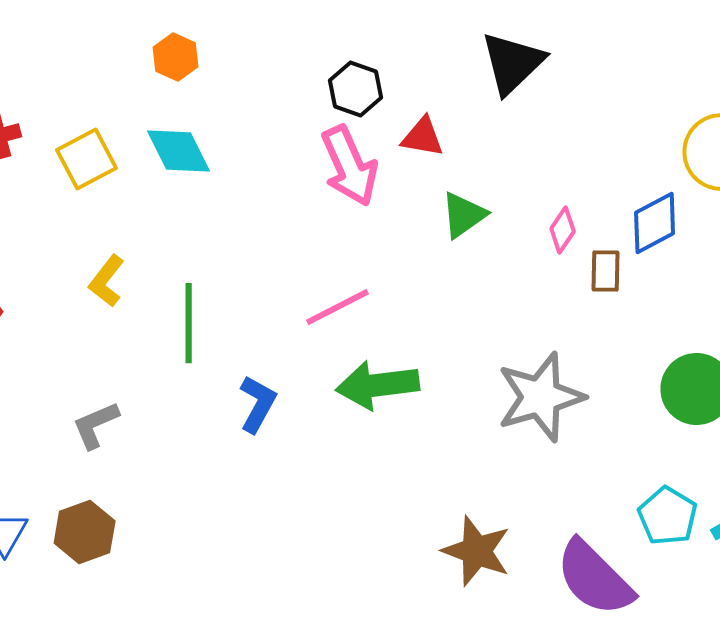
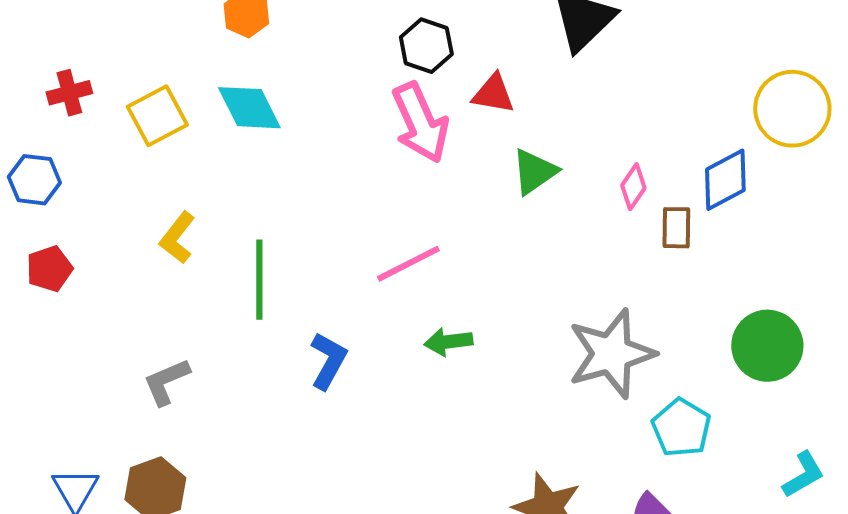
green arrow: (378, 385) -> (448, 342), size x0.6
cyan pentagon: (668, 516) -> (681, 428), moved

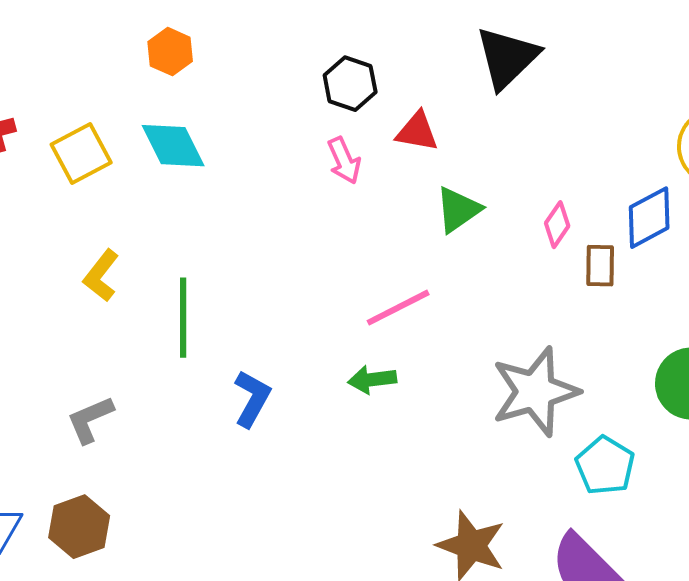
pink arrow: (420, 123) -> (344, 161), size x0.6
pink line: (408, 264) -> (398, 308), moved

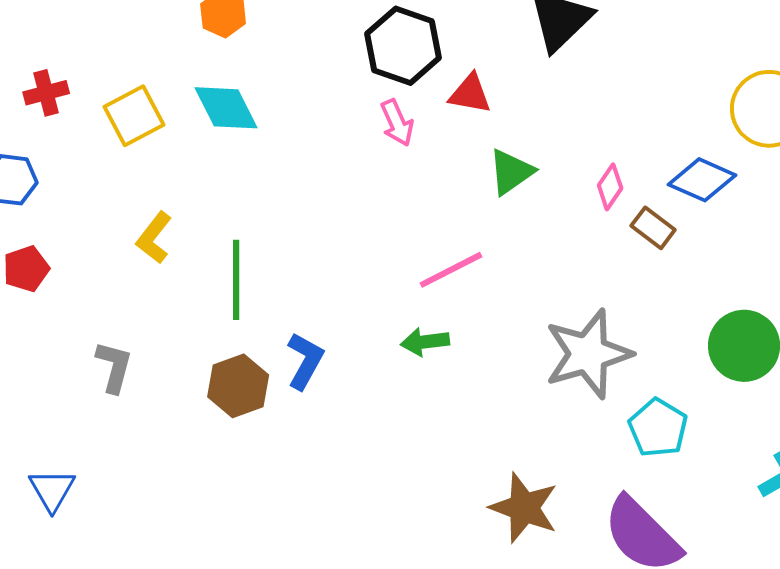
black hexagon: (350, 84) -> (403, 46), size x1.4
blue diamond: (649, 218) -> (702, 180), turned 52
brown rectangle: (600, 266) -> (653, 228), turned -54
gray L-shape: (90, 420) -> (114, 367), moved, turned 128
brown hexagon: (79, 527) -> (238, 386), moved

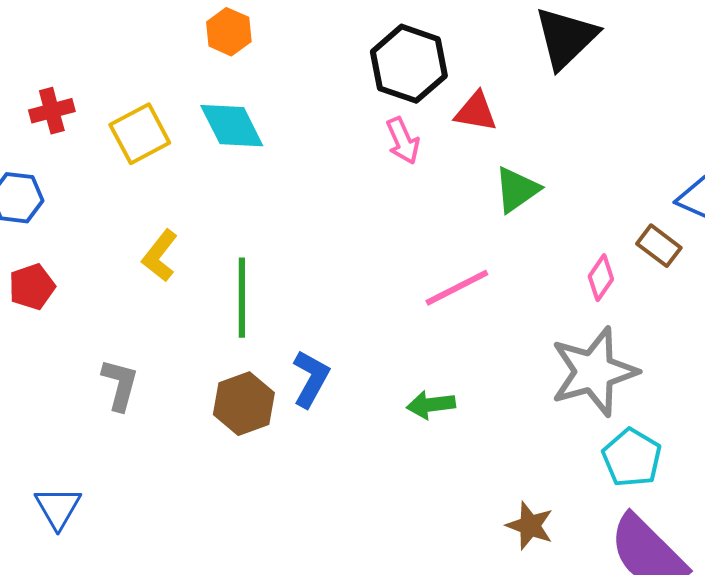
pink diamond: (610, 187) -> (601, 278), moved
green arrow: (425, 342) -> (431, 405), moved
cyan pentagon: (658, 428) -> (632, 458), moved
brown star: (524, 508) -> (530, 526), size x0.7

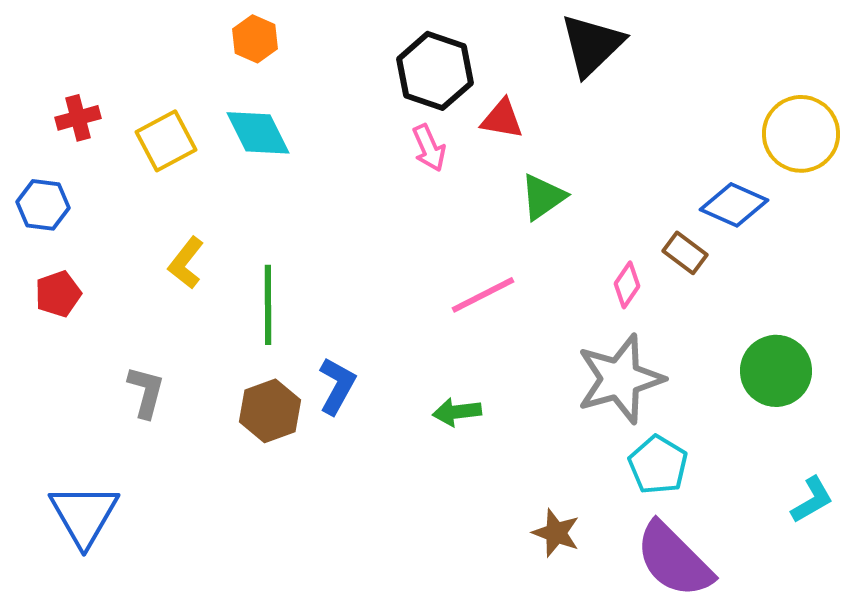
blue triangle: (58, 508) -> (84, 515), size x1.5

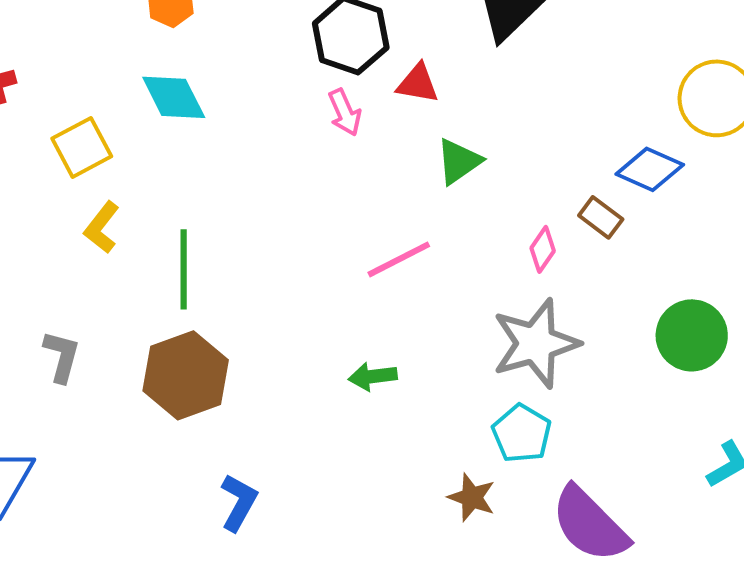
yellow square: (166, 141) -> (82, 147), moved
blue L-shape: (337, 386) -> (239, 502), moved
brown hexagon: (270, 411) -> (186, 375), size x1.4
cyan pentagon: (658, 465) -> (522, 433), moved

